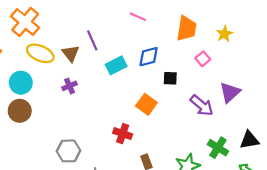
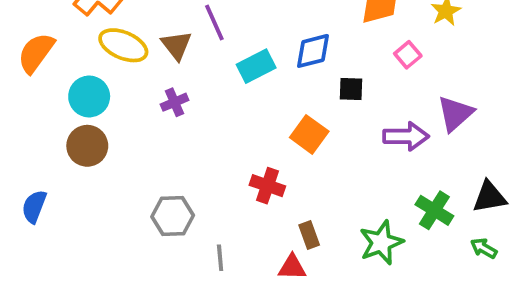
purple arrow: (202, 105) -> (406, 136), turned -40

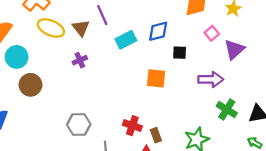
cyan circle: (89, 96) -> (17, 57), moved
purple triangle: (455, 114) -> (234, 49), moved
orange square: (309, 134) -> (156, 78), turned -30
red cross: (267, 186) -> (132, 126), moved
green cross: (434, 210) -> (227, 109), moved

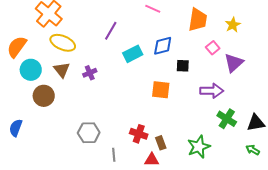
purple line: (102, 15) -> (111, 31), turned 54
brown triangle: (81, 28) -> (62, 70), moved

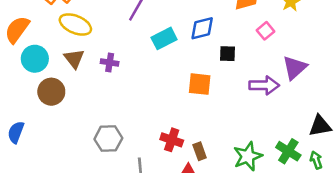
purple triangle: (234, 63) -> (295, 68), moved
purple cross: (90, 73) -> (110, 62), turned 32
green cross: (227, 119) -> (288, 151), moved
green arrow: (253, 150) -> (316, 160), turned 40

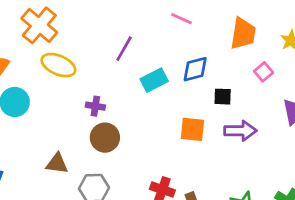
brown triangle: (74, 59) -> (57, 164), moved, turned -45
purple arrow: (264, 85) -> (240, 131), moved
brown circle: (51, 92) -> (105, 138), moved

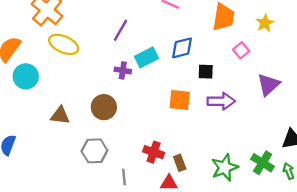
purple cross: (95, 106) -> (123, 70), moved
brown triangle: (57, 164) -> (60, 115), moved

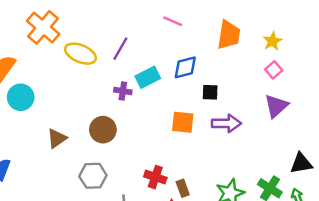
yellow ellipse: (64, 44) -> (80, 54), moved
pink square: (241, 50) -> (274, 70), moved
brown triangle: (60, 115) -> (57, 138), turned -42

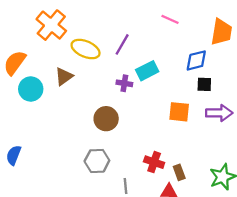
blue diamond: (185, 67) -> (196, 60), moved
brown triangle: (57, 138) -> (64, 76), moved

